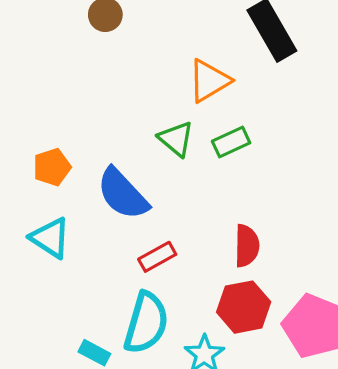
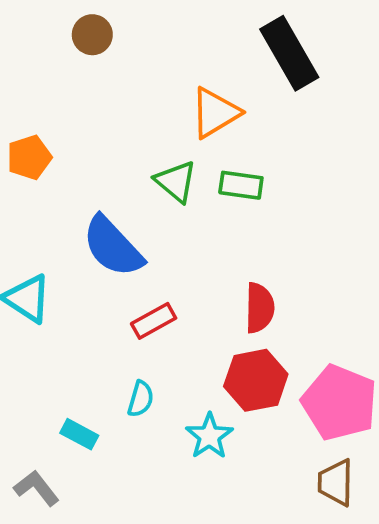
green rectangle: (231, 142) -> (241, 185), turned 33
orange pentagon: (52, 167) -> (29, 157), moved
cyan semicircle: (146, 323) -> (141, 399), size x0.5

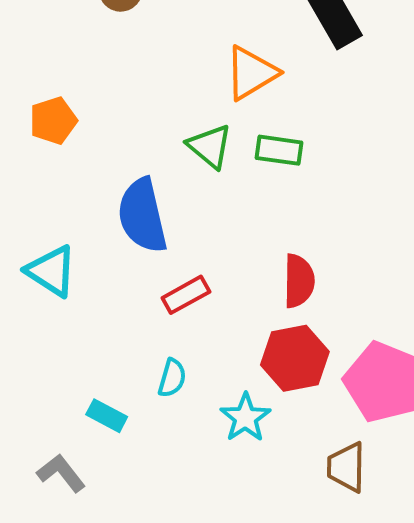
blue semicircle: (113, 247) -> (142, 216), turned 30
brown trapezoid: (336, 483) -> (346, 467), moved

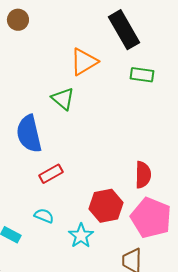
green rectangle: (279, 150) -> (142, 75), moved
red semicircle: (299, 281) -> (143, 175), moved
cyan semicircle: (172, 378) -> (44, 216), turned -84

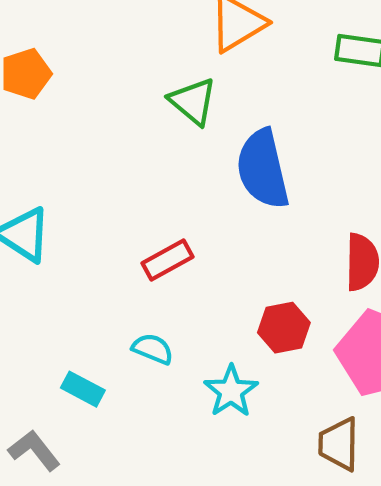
blue semicircle: (29, 134) -> (263, 169), moved
red hexagon: (106, 206) -> (284, 328), size x0.7

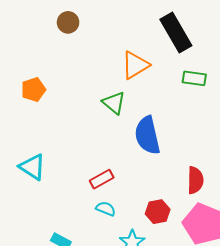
cyan semicircle: (153, 349) -> (106, 209), moved

